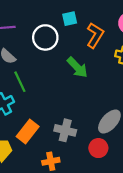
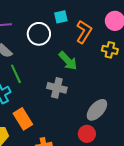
gray cross: (65, 130) -> (57, 88), moved
orange rectangle: (28, 131) -> (23, 119), turned -70

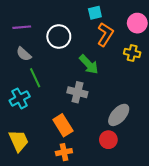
cyan square: (61, 17) -> (95, 13), moved
orange rectangle: (23, 119) -> (63, 125), moved

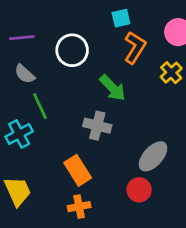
yellow cross: (132, 53) -> (171, 73), turned 35

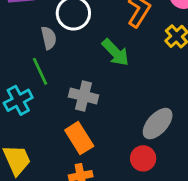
gray semicircle: (25, 74) -> (49, 38), moved, turned -145
gray cross: (97, 126) -> (84, 96), moved

